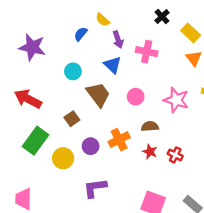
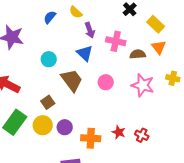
blue semicircle: (81, 34) -> (50, 17), moved
brown semicircle: (150, 126) -> (138, 54), moved
orange cross: (119, 140) -> (91, 138), moved, turned 30
yellow circle: (63, 158) -> (43, 125), moved

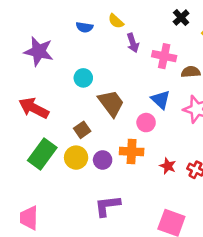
blue semicircle: (50, 17) -> (84, 27), turned -120
blue triangle: (85, 53) -> (161, 100), moved
pink circle: (106, 82) -> (146, 123), moved
orange cross: (91, 138) -> (132, 152), moved

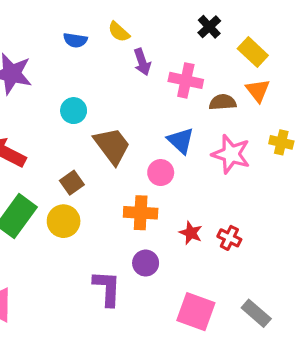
purple circle: (103, 160) -> (146, 263), moved
purple L-shape: (107, 206) -> (107, 288), turned 100

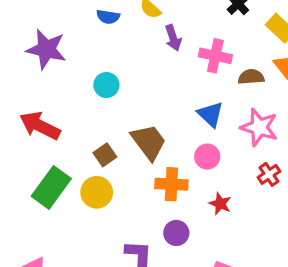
brown trapezoid: (112, 146) -> (149, 142), moved
pink circle: (161, 173) -> (207, 157), moved
red cross: (229, 238) -> (269, 174), moved, turned 30

